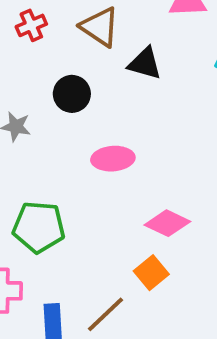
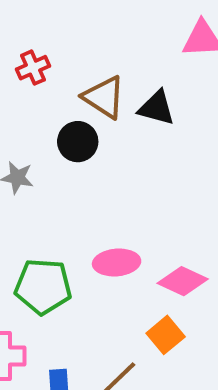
brown triangle: (100, 27) -> (104, 97), moved
pink ellipse: (113, 159) -> (117, 262), moved

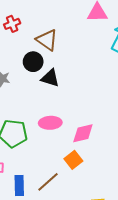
black triangle: (157, 108) -> (50, 78), moved
pink diamond: (183, 281) -> (83, 133), turned -40

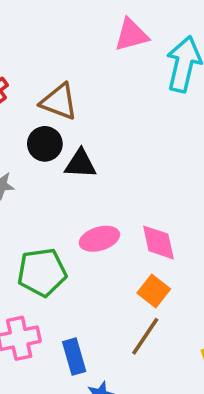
pink diamond: (83, 133) -> (158, 242), turned -75
brown line: (48, 182) -> (145, 336), moved

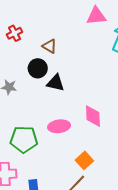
brown triangle: (59, 102) -> (50, 46), size x0.7
pink diamond: (158, 242) -> (93, 116), moved

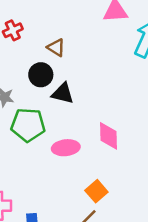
green pentagon: (24, 139) -> (28, 125), moved

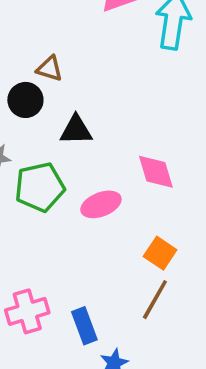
black circle: (41, 75) -> (25, 100), moved

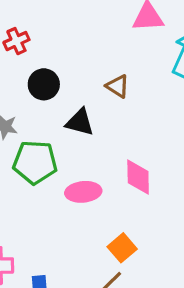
brown triangle: (50, 69) -> (118, 86), moved

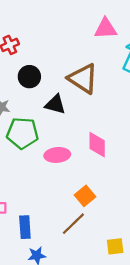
brown triangle: (118, 86) -> (83, 79), size x1.8

